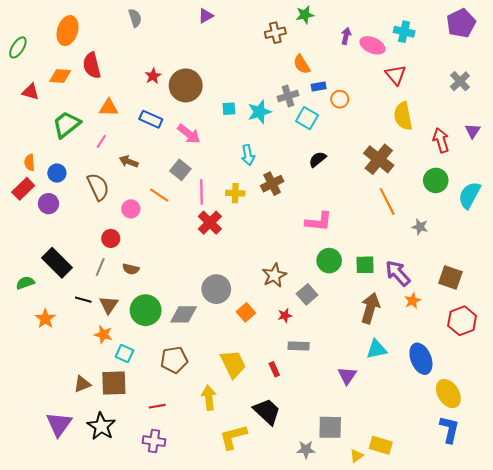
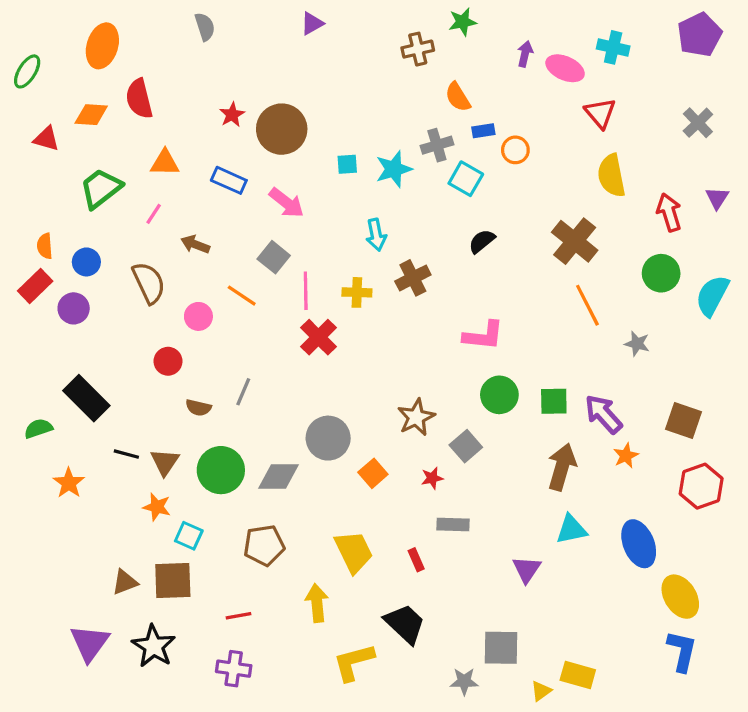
gray line: (100, 267) -> (243, 392), moved

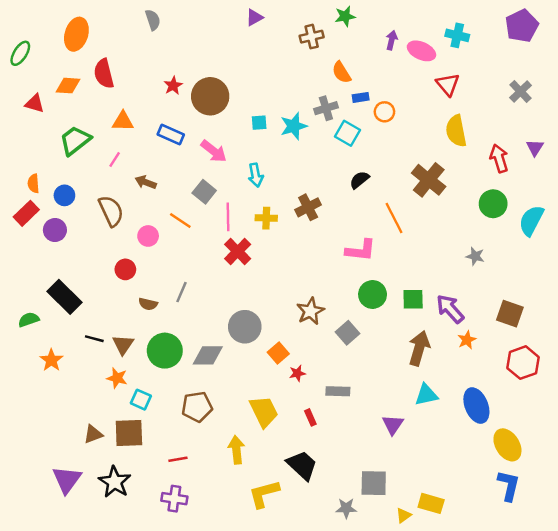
purple triangle: (312, 23) -> (254, 17), moved
cyan arrow: (376, 235) -> (256, 175), moved
orange line: (587, 305) -> (394, 218), moved
red star: (432, 478) -> (297, 373), moved

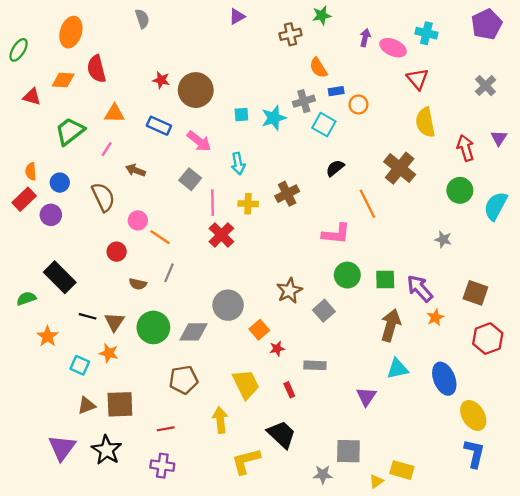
red star: (173, 86) -> (161, 80), turned -30
orange line: (180, 220) -> (160, 237), moved
cyan square: (141, 400) -> (80, 365), moved

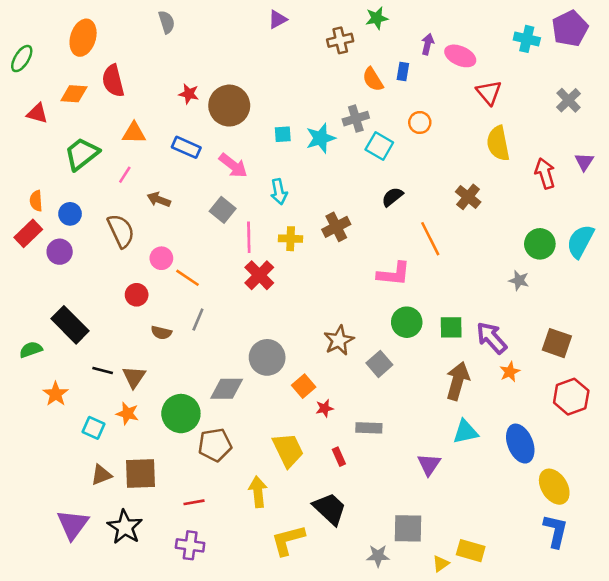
cyan cross: (426, 33) -> (527, 39), moved
blue rectangle: (336, 91) -> (403, 72), moved, turned -72
brown cross: (400, 168) -> (468, 197), size x0.7
green circle: (460, 190) -> (540, 244), moved
green circle: (153, 327) -> (181, 414), moved

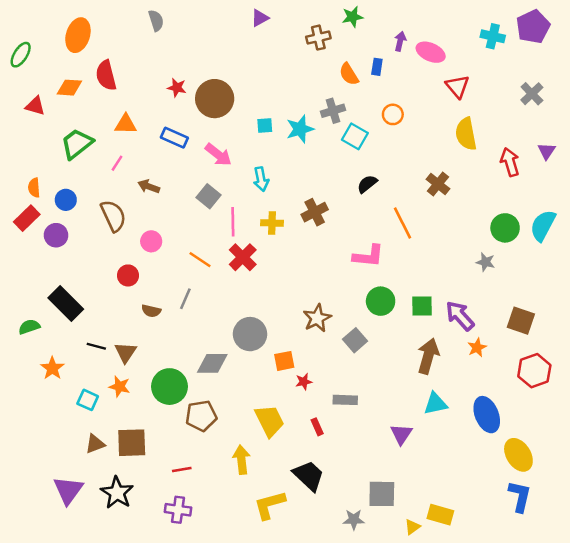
orange line: (187, 278) -> (200, 260), moved
orange square: (304, 386) -> (284, 361), turned 30

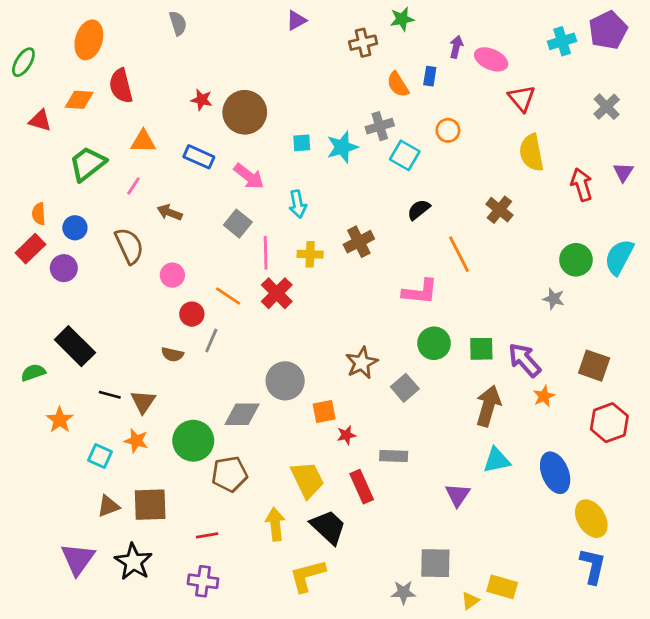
cyan cross: (493, 36) -> (562, 41), turned -30
red circle: (128, 275) -> (192, 314), moved
red rectangle: (317, 427) -> (362, 487), size x1.6
black trapezoid: (309, 476) -> (328, 527), moved

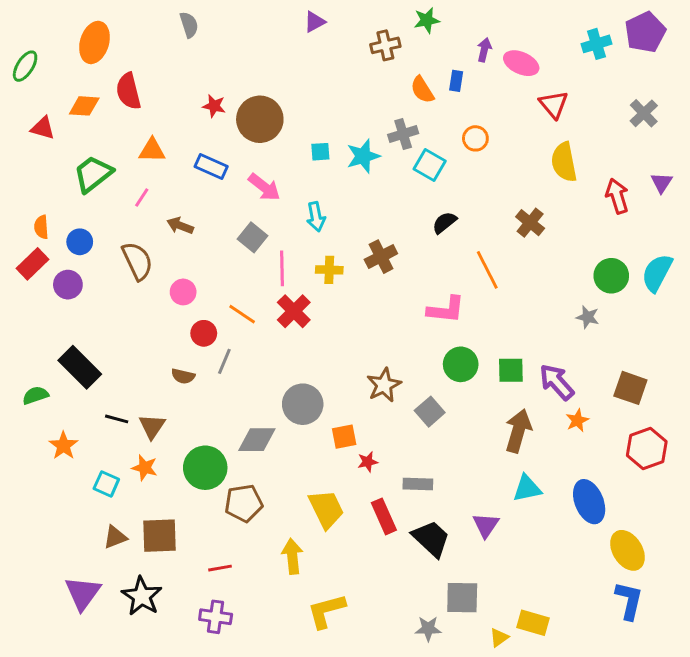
black trapezoid: (328, 527) -> (431, 539), moved

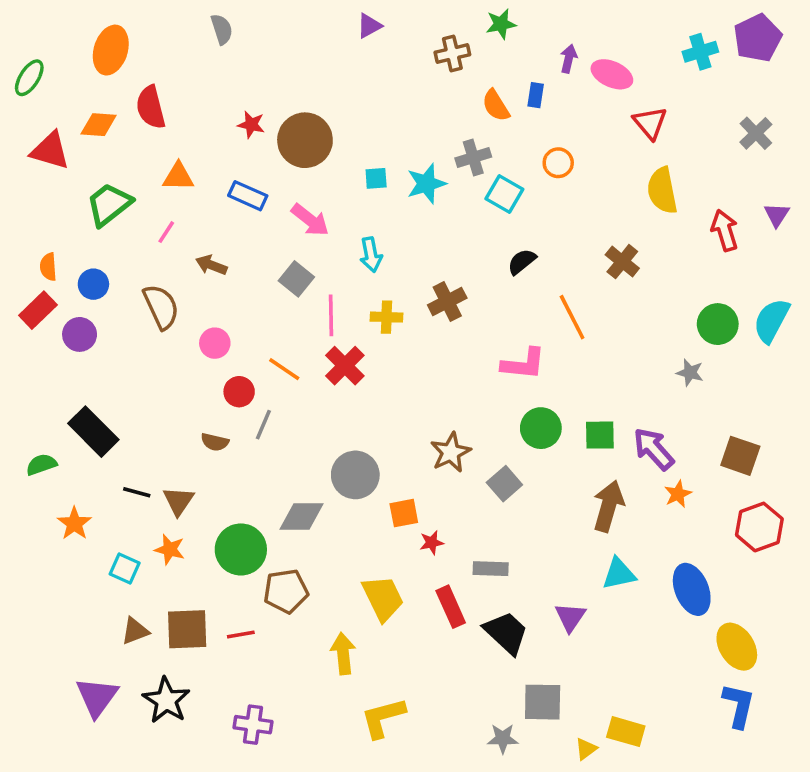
red triangle: (43, 128) -> (50, 151), size x1.4
red line: (220, 568) -> (241, 634), moved

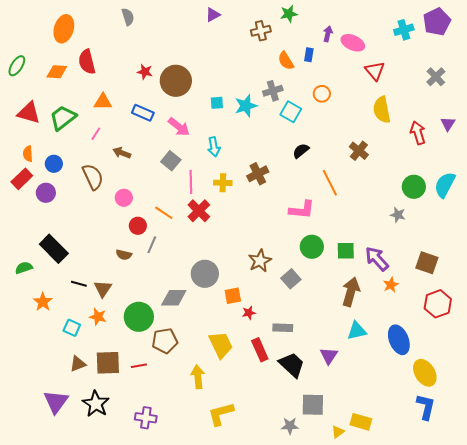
green ellipse: (29, 78) -> (17, 66), moved
red triangle: (50, 151) -> (29, 113), moved

